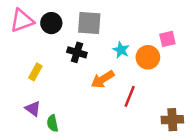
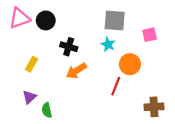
gray square: (89, 23) -> (115, 20), moved
orange circle: (148, 57) -> (130, 64), moved
orange arrow: (103, 79) -> (76, 71), moved
purple triangle: (33, 109) -> (29, 97), turned 40

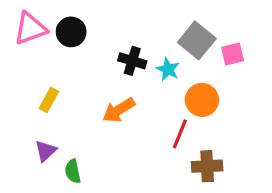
gray square: (115, 20) -> (197, 40), moved, turned 35
black cross: (69, 47) -> (132, 61), moved
brown cross: (154, 107) -> (207, 166), moved

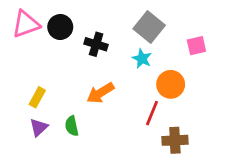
gray square: (197, 40) -> (149, 27), moved
black cross: (132, 61) -> (96, 44), moved
yellow rectangle: (49, 100) -> (37, 97), moved
green semicircle: (73, 171) -> (72, 126), moved

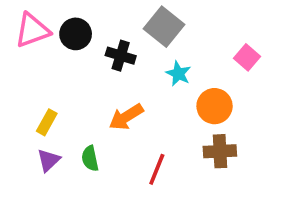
gray square: (149, 27) -> (164, 27), moved
pink square: (196, 46) -> (247, 57), turned -36
red line: (152, 113) -> (157, 169), moved
brown cross: (175, 140) -> (220, 151), moved

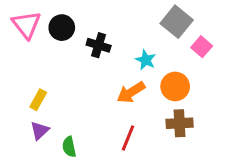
gray square: (164, 27) -> (177, 22), moved
pink triangle: (32, 30) -> (26, 25), turned -48
orange arrow: (126, 117) -> (131, 92), moved
green semicircle: (90, 158) -> (69, 147), moved

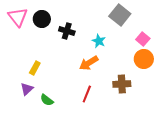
pink square: (202, 47) -> (143, 39), moved
orange circle: (175, 86) -> (144, 59), moved
yellow rectangle: (38, 100) -> (35, 68), moved
green semicircle: (69, 147) -> (47, 100), turned -40

